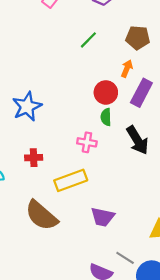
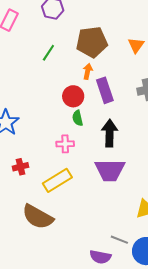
brown pentagon: (138, 38) -> (92, 42), size x1.4
purple rectangle: (141, 93) -> (105, 90), turned -35
black arrow: (137, 140) -> (110, 133), turned -136
purple trapezoid: (103, 217) -> (110, 170), moved, size x1.4

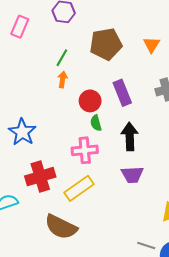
orange arrow: (88, 71) -> (63, 79), moved
pink cross: (65, 144) -> (85, 150), size x1.4
red cross: (20, 167) -> (40, 177), size x1.8
purple trapezoid: (110, 170) -> (132, 175), size x0.7

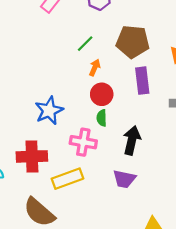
orange arrow: (63, 79) -> (95, 68), moved
purple rectangle: (122, 93) -> (142, 81), moved
blue star: (22, 132) -> (49, 111), moved

